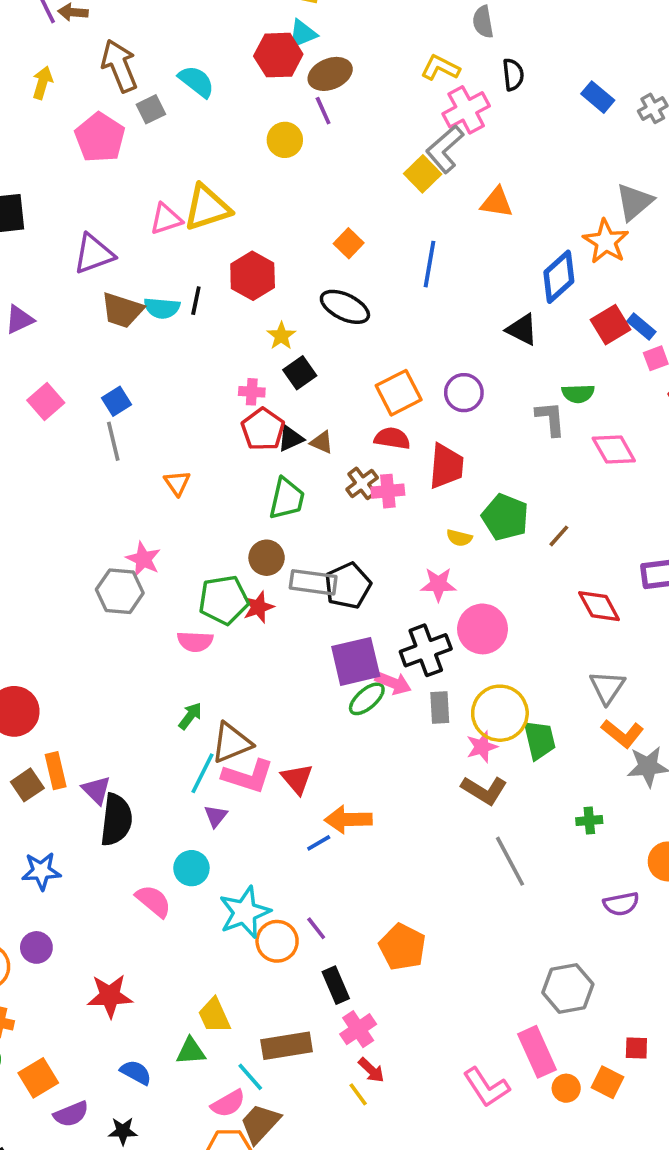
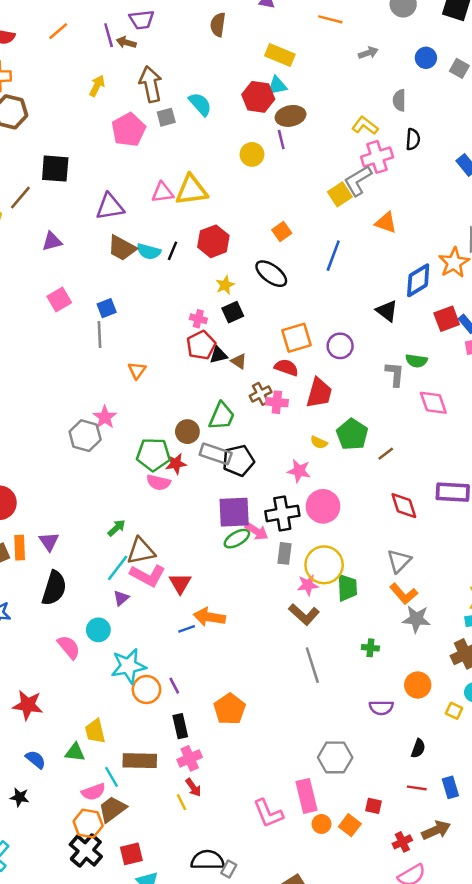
green trapezoid: (287, 499) -> (222, 416), moved
pink semicircle: (195, 641) -> (158, 482), moved
purple triangle: (96, 790) -> (49, 542), moved

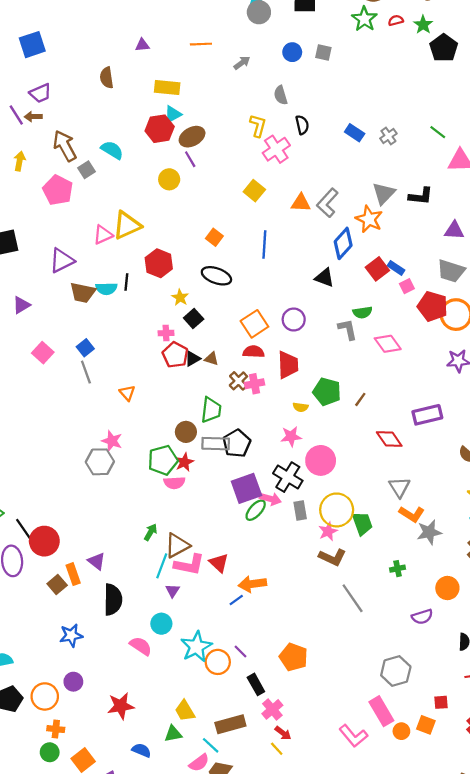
yellow L-shape: (365, 126) -> (258, 126), turned 85
gray L-shape: (358, 181) -> (327, 203), moved
black cross: (282, 513) -> (288, 477), turned -32

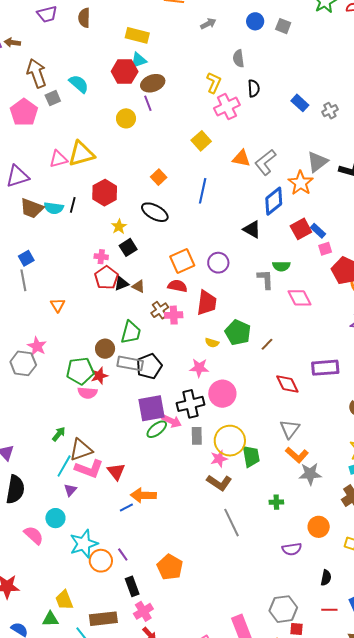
purple trapezoid: (40, 93) -> (47, 14), moved
black cross: (288, 477) -> (191, 404), turned 36
gray hexagon: (396, 671) -> (283, 609), moved

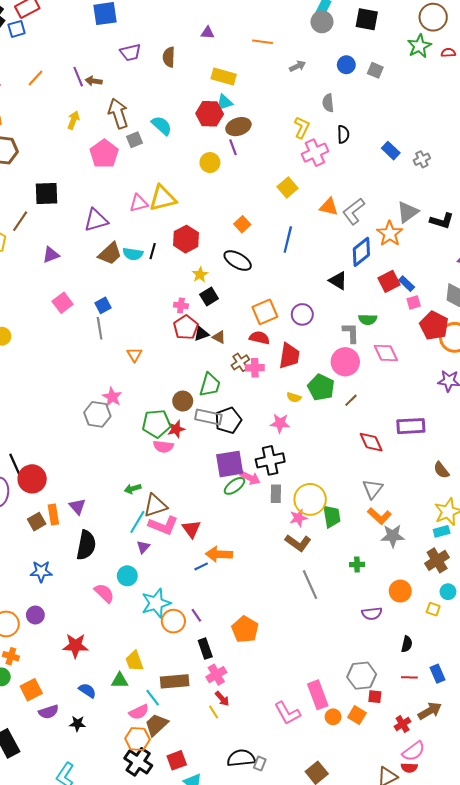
brown trapezoid: (32, 208) -> (110, 254), turned -65
pink circle: (222, 394) -> (345, 362), moved
green arrow: (59, 434) -> (133, 489), turned -147

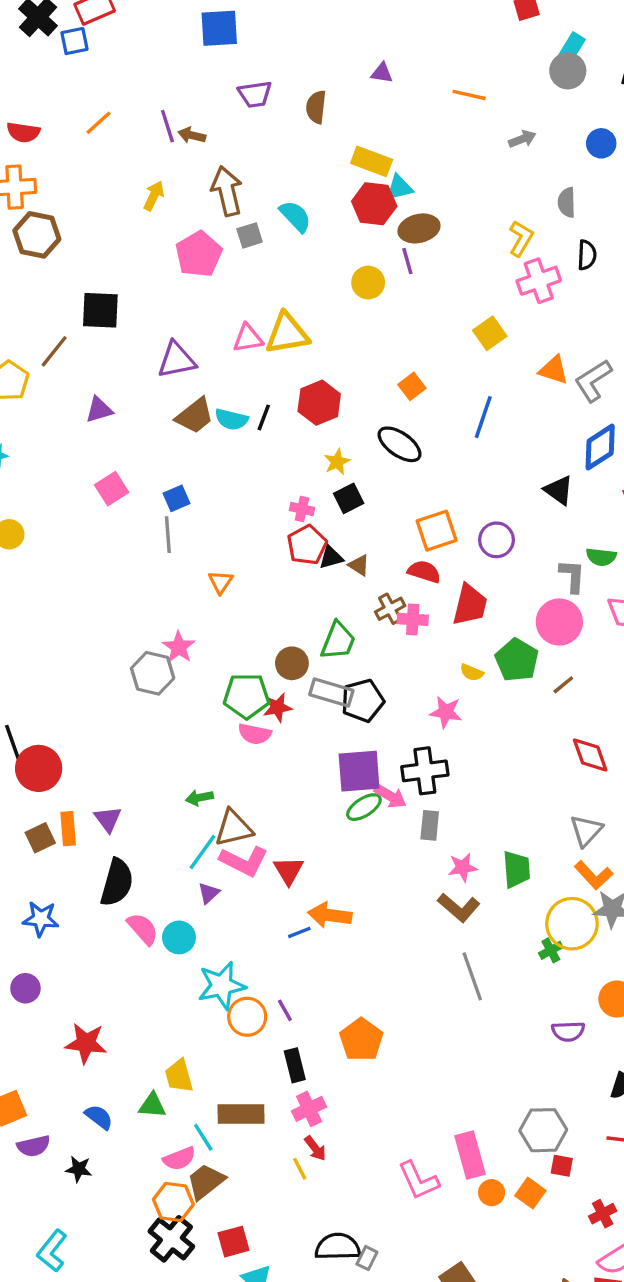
yellow rectangle: (224, 77) -> (372, 161), moved
yellow circle: (310, 499) -> (572, 924), moved
green cross: (357, 564) -> (551, 950), turned -32
pink semicircle: (104, 593) -> (143, 929), moved

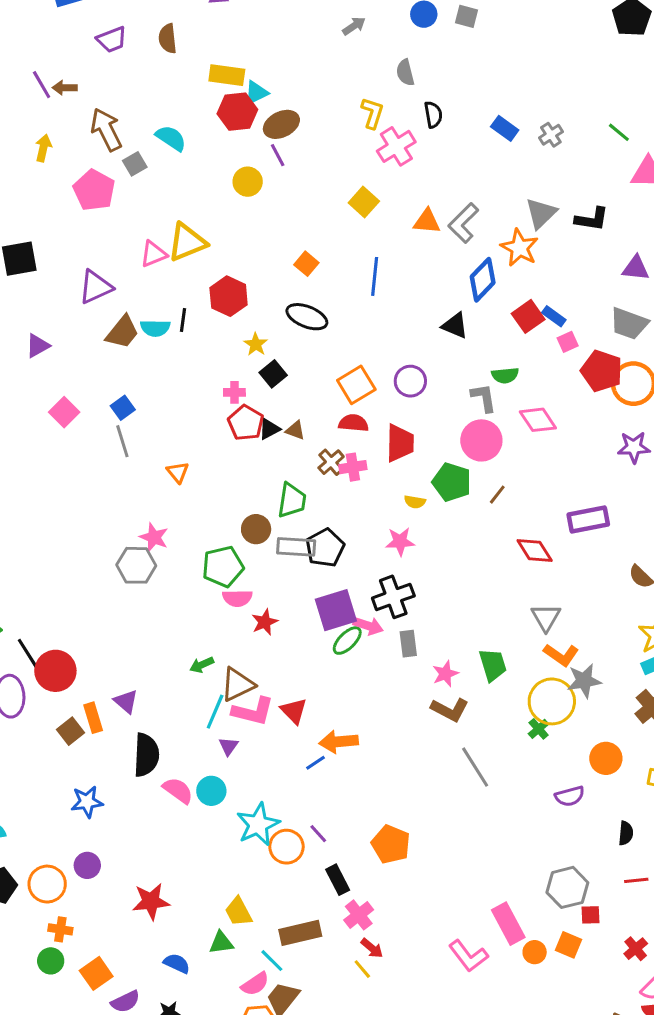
red star: (277, 707) -> (265, 622), moved

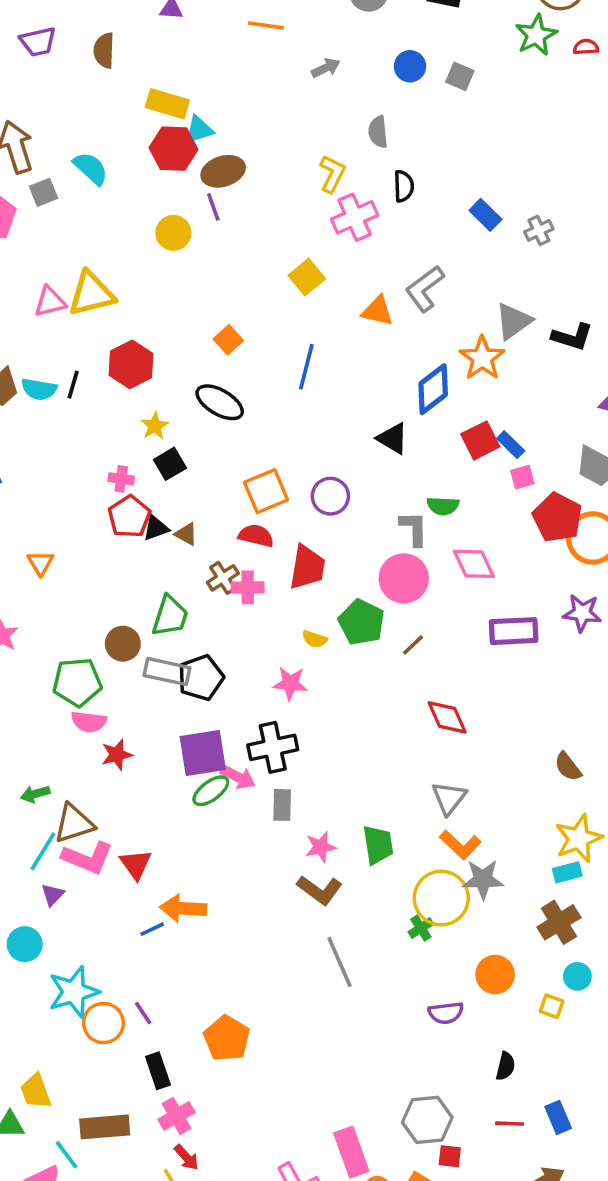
gray L-shape: (463, 223) -> (425, 289), moved
purple rectangle: (588, 520) -> (514, 631), moved

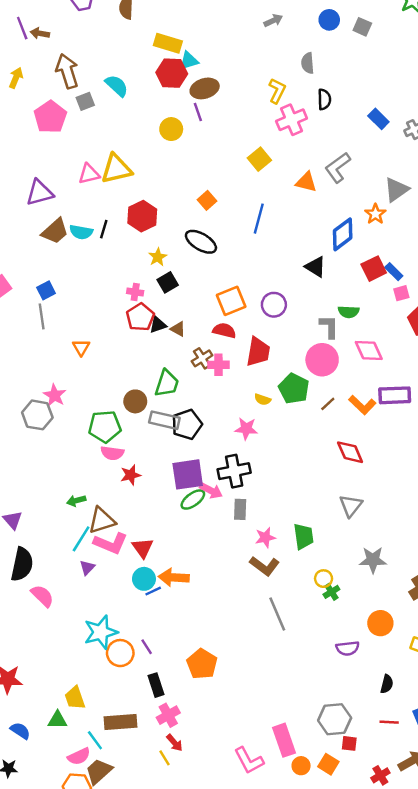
orange star: (482, 358) -> (375, 214), size x0.7
orange L-shape: (460, 845) -> (362, 405), moved
yellow circle: (441, 898) -> (324, 579), moved, size x0.5
cyan circle: (25, 944) -> (144, 579), moved

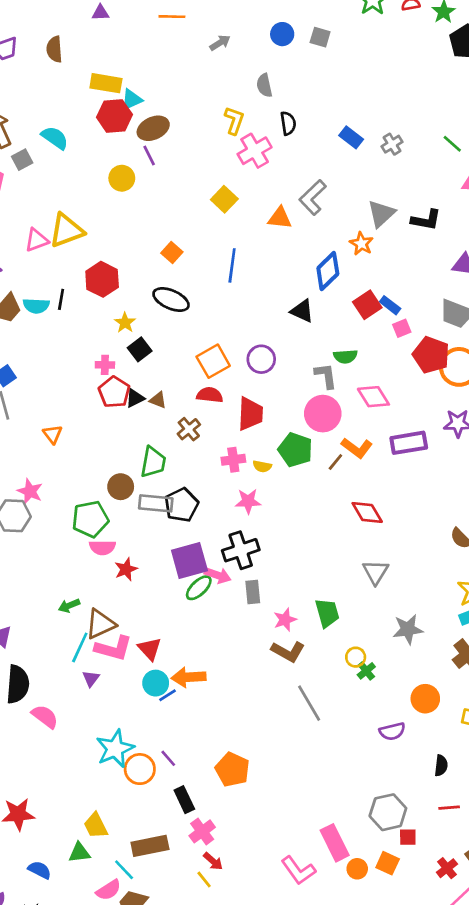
pink cross: (218, 365) -> (233, 460), moved
orange L-shape: (362, 405) -> (357, 448), moved

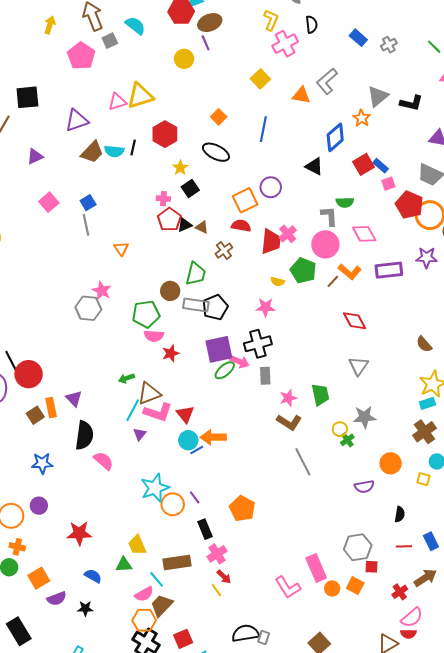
purple circle: (261, 359) -> (271, 187), moved
pink cross: (233, 460) -> (288, 234), moved, turned -36
gray star: (408, 629) -> (365, 417), moved

